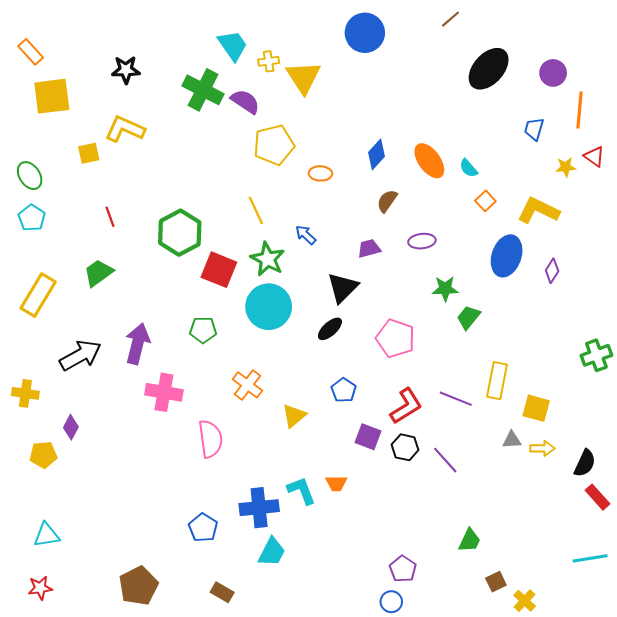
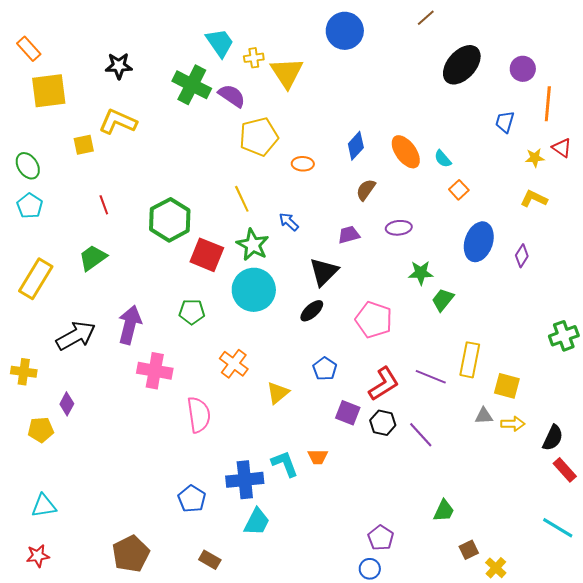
yellow L-shape: (538, 210) -> (534, 199), moved, size x0.7
cyan line: (590, 558) -> (558, 528), turned 40

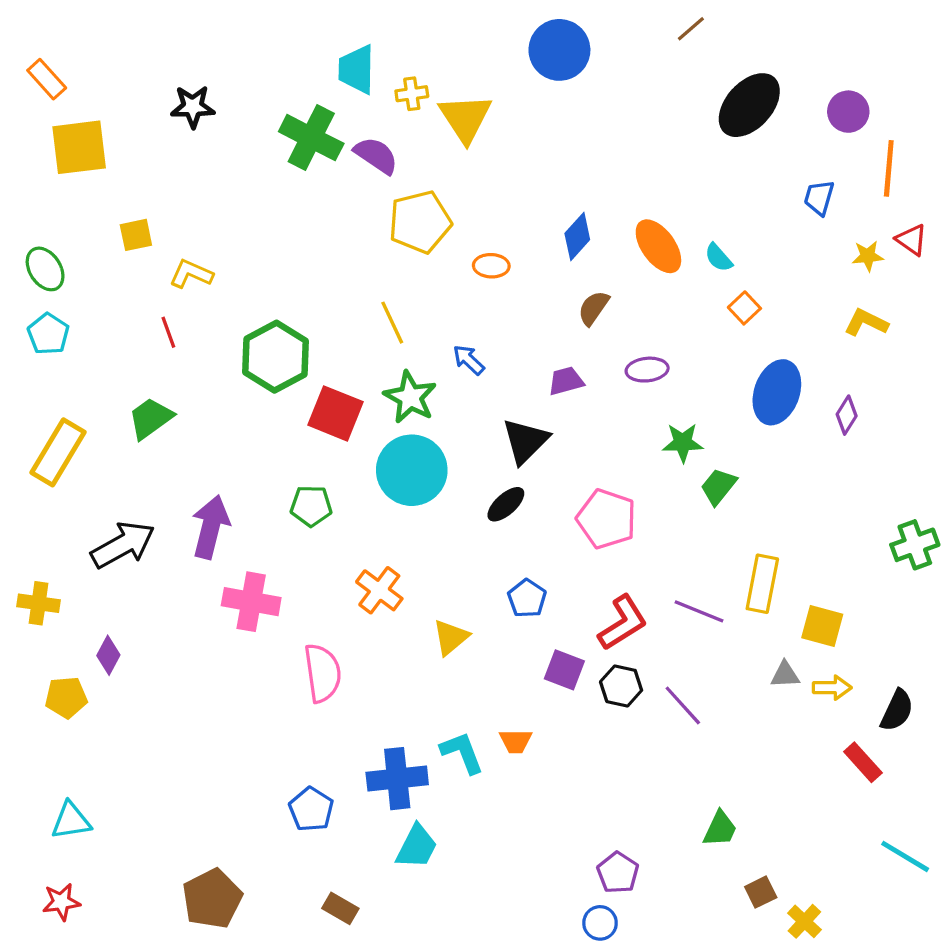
cyan trapezoid: (220, 43) -> (357, 69), turned -144
yellow L-shape: (118, 122) -> (191, 274), moved, size x0.7
red rectangle: (565, 470) -> (863, 762), moved

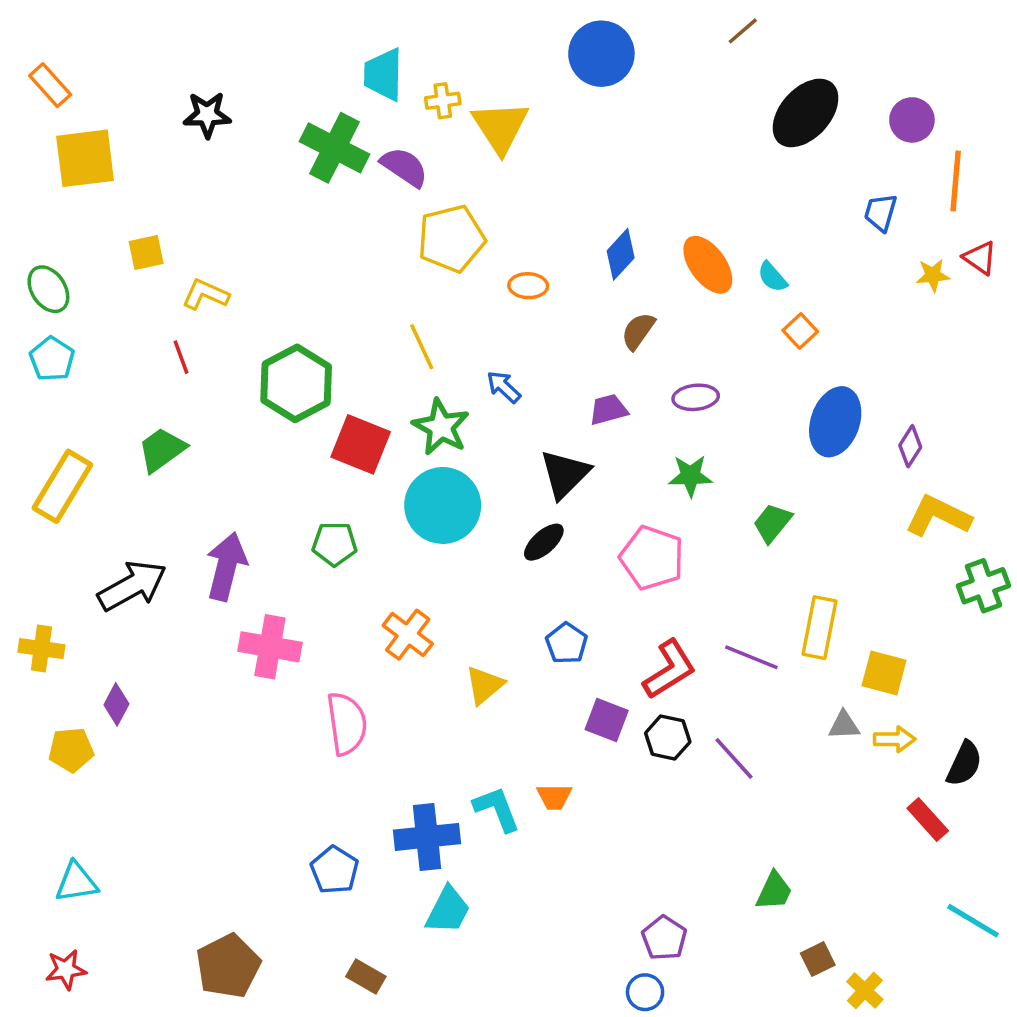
yellow L-shape: (866, 323) -> (938, 516), moved, size x1.4
green star: (683, 443) -> (690, 476), moved

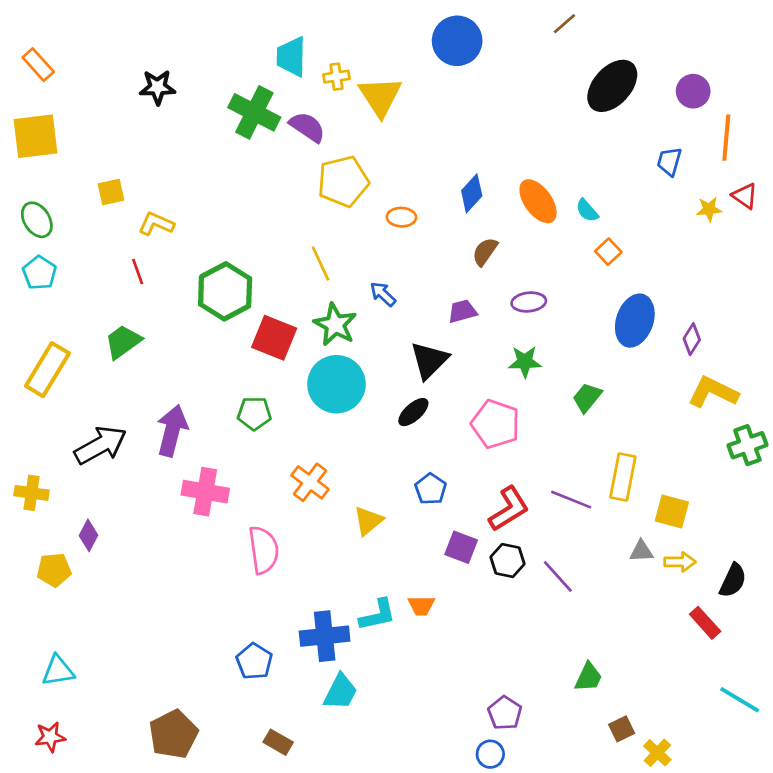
yellow square: (85, 158) -> (35, 136), moved
cyan L-shape: (497, 809) -> (378, 615), turned 99

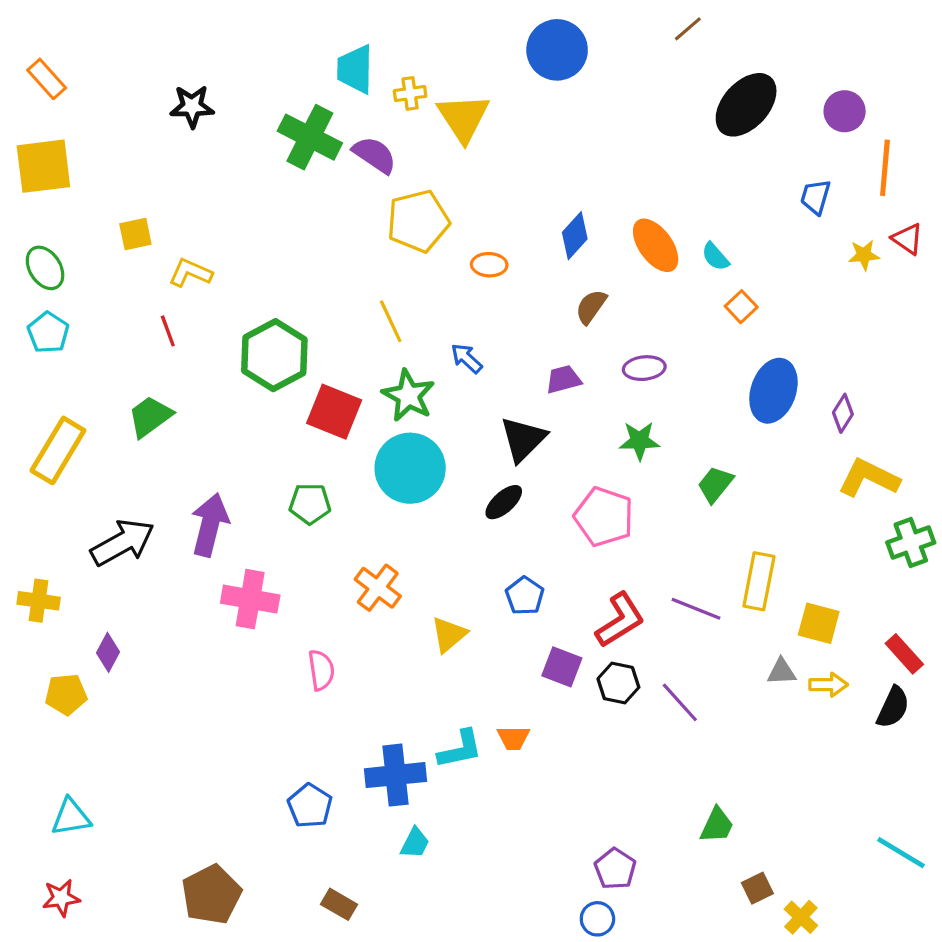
pink semicircle: (264, 550) -> (321, 670), size x0.7
red rectangle: (705, 623) -> (904, 654), moved
cyan trapezoid: (340, 692) -> (415, 843), size x0.7

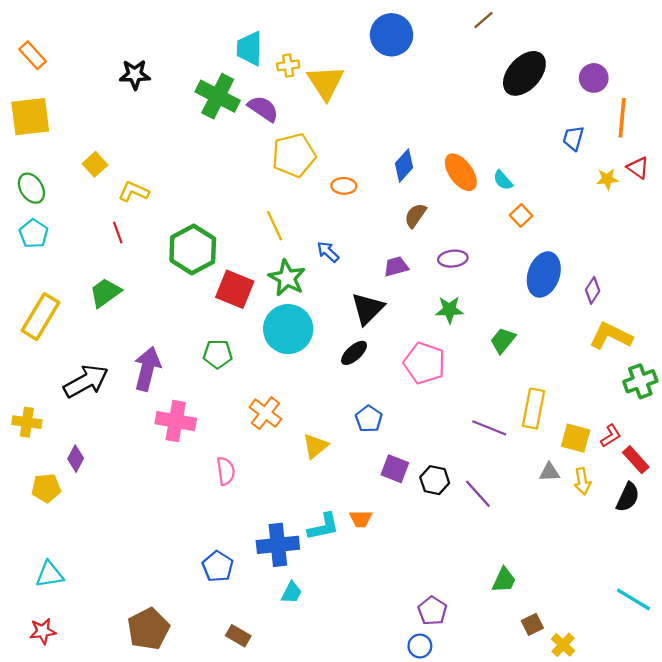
yellow square: (135, 234) -> (95, 164), turned -30
red L-shape: (620, 620) -> (611, 436), moved, size x0.6
yellow arrow: (828, 685) -> (582, 481), turned 80

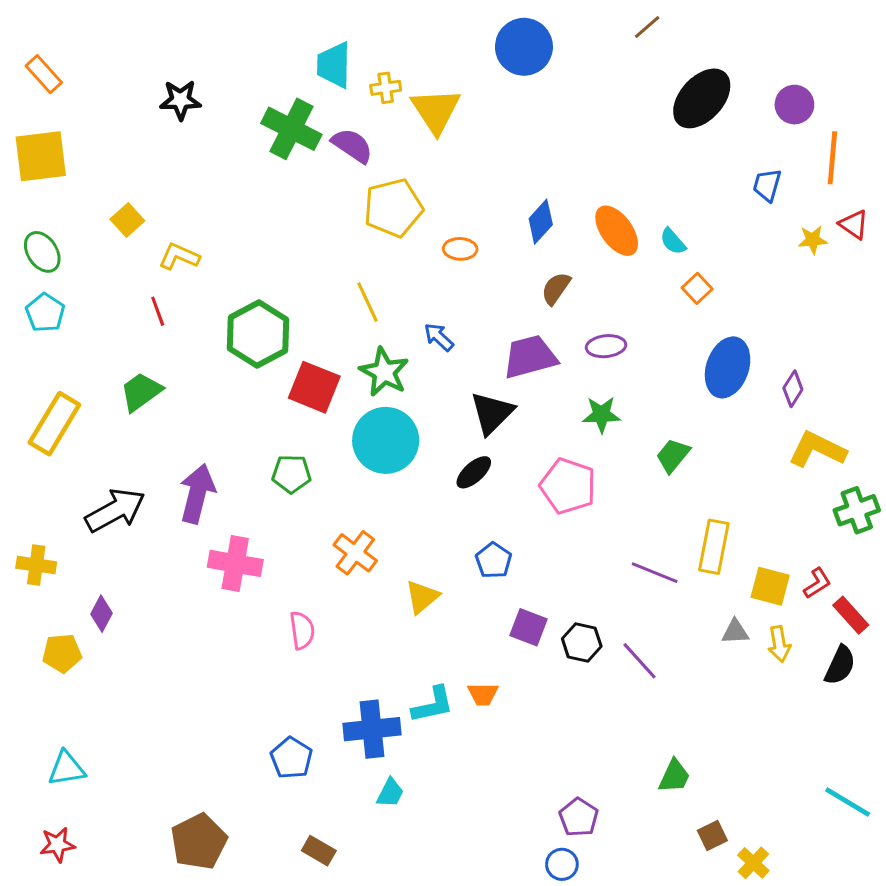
purple trapezoid: (396, 267) -> (530, 357), size x1.6

